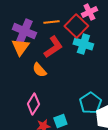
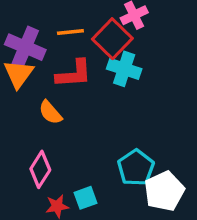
red L-shape: (53, 47) -> (74, 74), turned 30

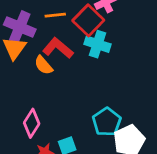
red L-shape: (74, 74) -> (58, 48), turned -136
orange semicircle: (50, 112) -> (43, 65), moved

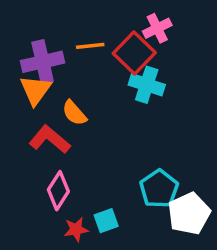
purple cross: (20, 27) -> (43, 62), turned -36
red L-shape: (58, 48) -> (50, 139), moved

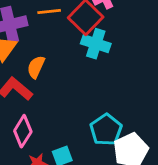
orange semicircle: (74, 113) -> (36, 67), turned 65

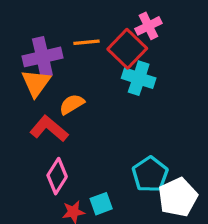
orange semicircle: (36, 67) -> (72, 104), turned 35

